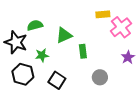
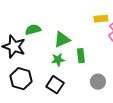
green star: (42, 55) -> (58, 60), moved

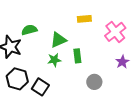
yellow rectangle: (101, 19) -> (84, 19), moved
black square: (55, 85) -> (40, 87), moved

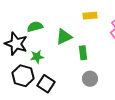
green star: (54, 60) -> (37, 57), moved
gray circle: (94, 82) -> (90, 79), moved

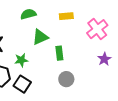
green semicircle: (35, 27) -> (28, 14), moved
green star: (37, 57) -> (21, 60), moved

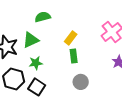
yellow rectangle: (66, 16) -> (71, 38), moved, turned -48
green triangle: (40, 37) -> (31, 40), moved

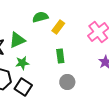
green semicircle: (43, 17) -> (40, 17), moved
yellow rectangle: (71, 38) -> (58, 27), moved

